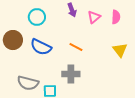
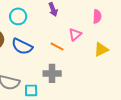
pink triangle: (94, 17) -> (75, 34), moved
yellow triangle: (120, 50) -> (101, 49), turned 42

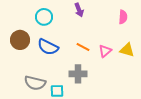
pink triangle: (75, 34) -> (105, 51), moved
yellow triangle: (101, 49) -> (127, 50), turned 42

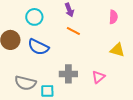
orange line: (83, 47) -> (73, 31), moved
pink triangle: (105, 51) -> (98, 77), moved

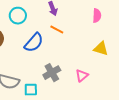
blue semicircle: (38, 47) -> (34, 43), moved, turned -75
gray cross: (68, 74) -> (52, 73), turned -30

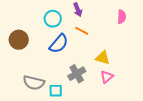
cyan circle: (18, 16) -> (53, 19), moved
yellow triangle: (101, 49) -> (103, 58), moved

